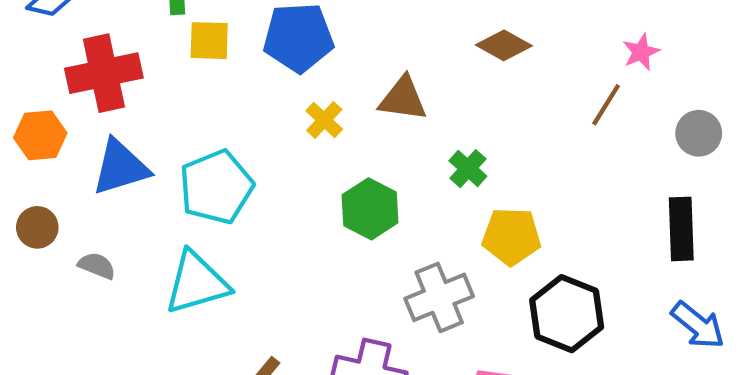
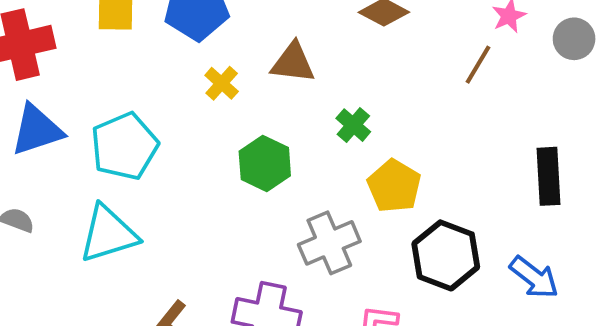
gray circle: (699, 133) -> (574, 39), moved
yellow pentagon: (511, 236) -> (394, 186), turned 30
blue arrow: (698, 325) -> (534, 277), moved

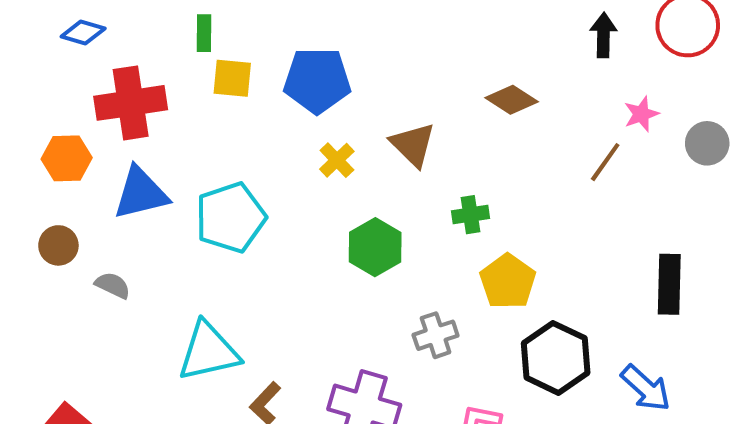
brown triangle: (293, 63) -> (413, 145), turned 33
green cross: (353, 125) -> (470, 215), turned 36
cyan triangle: (108, 234) -> (208, 352), moved
gray cross: (329, 243) -> (436, 335), size x0.7

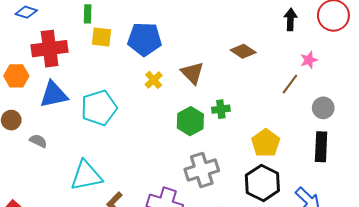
gray circle: (707, 143) -> (323, 108), moved
green hexagon: (375, 247) -> (190, 121), moved
yellow pentagon: (508, 281) -> (266, 143), moved
gray cross: (436, 335) -> (202, 170), size x1.5

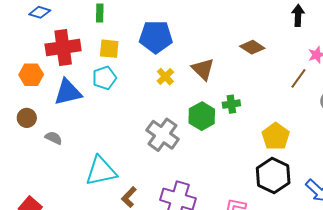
yellow square: (101, 37) -> (109, 49), moved
cyan pentagon: (99, 108) -> (104, 78), moved, size x0.7
gray cross: (202, 170) -> (163, 135), moved, turned -36

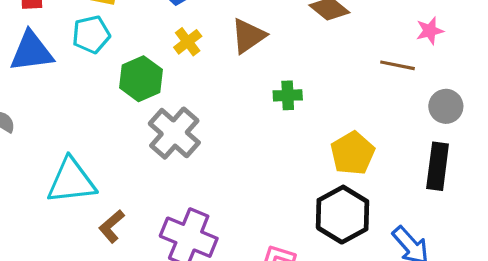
brown triangle: (203, 69) -> (248, 36), turned 35
brown line: (298, 78) -> (397, 65), turned 60
green hexagon: (202, 116) -> (141, 79), moved

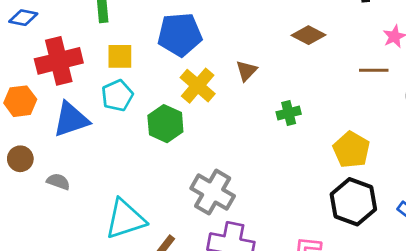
brown triangle: (248, 36) -> (246, 71), size x0.7
yellow cross: (188, 42) -> (198, 86), size x1.5
gray cross: (174, 133) -> (213, 192), moved

